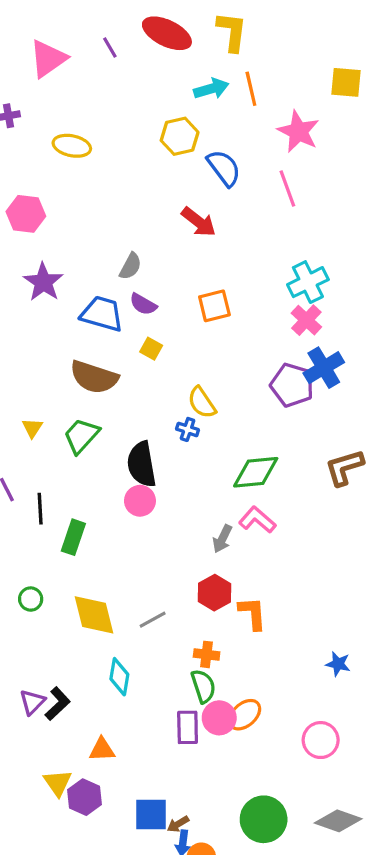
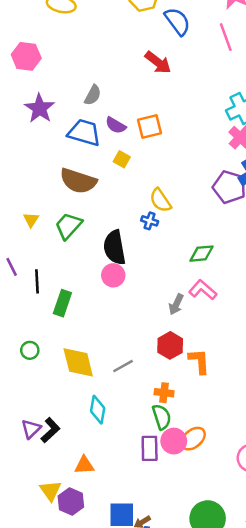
gray semicircle: (130, 266) -> (93, 95), moved
orange square: (214, 306) -> (150, 127), moved
green diamond: (256, 472) -> (202, 254), size x0.7

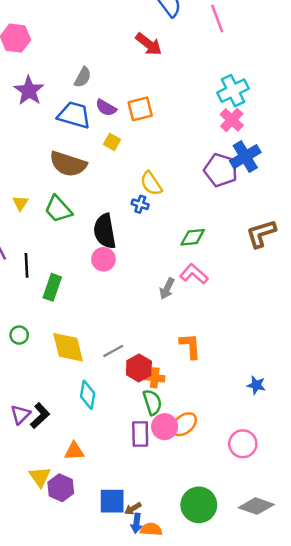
green trapezoid: (69, 226) -> (58, 209), turned -84
red hexagon: (170, 345) -> (139, 368), moved

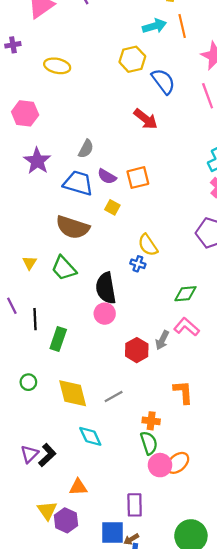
red hexagon: (139, 368) -> (137, 350), moved
cyan diamond: (88, 395) -> (90, 436), turned -35
purple rectangle: (140, 434) -> (135, 505), moved

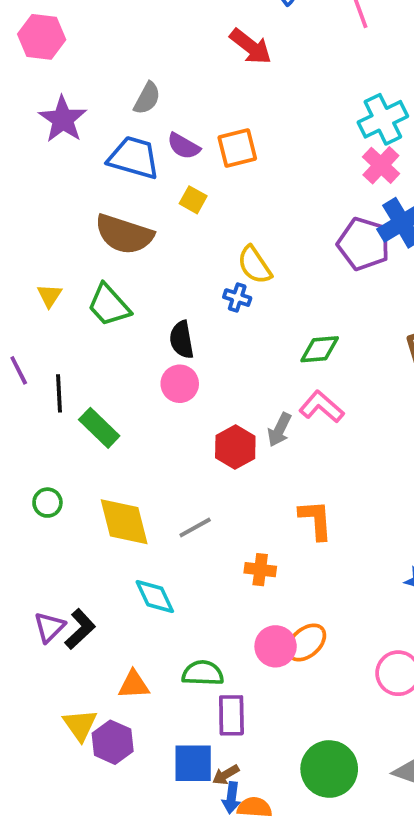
black semicircle: (106, 288) -> (182, 340), size x0.7
green rectangle: (58, 339) -> (99, 428), turned -65
green semicircle: (149, 443) -> (203, 673), moved, turned -70

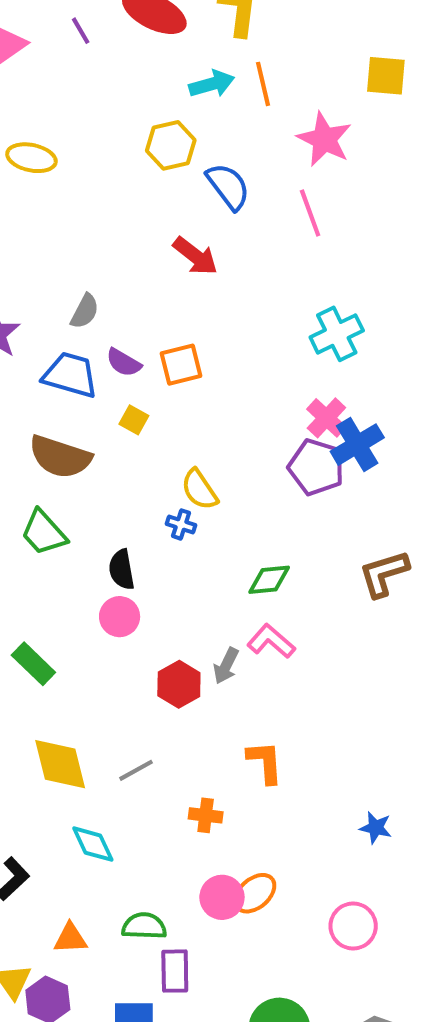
pink cross: (381, 165) -> (326, 418), moved

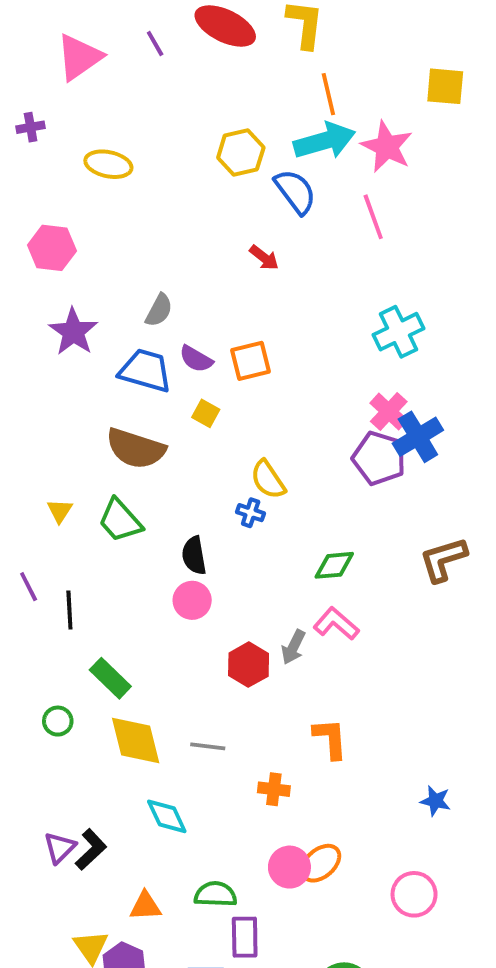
cyan arrow: (212, 84) -> (324, 141), moved, size x1.4
red arrow: (195, 256) -> (264, 258), size x0.7
green rectangle: (33, 664) -> (110, 678), moved
gray line: (136, 770) -> (208, 746), turned 36

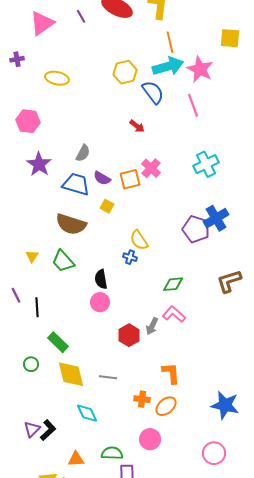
pink cross: (389, 411) -> (151, 168), moved
blue star: (435, 801) -> (225, 405), size x1.8
orange ellipse: (321, 863) -> (166, 406), moved

